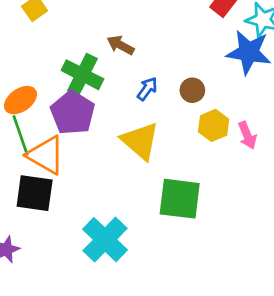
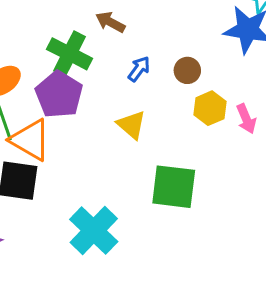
yellow triangle: (140, 141) -> (131, 125), size x0.7

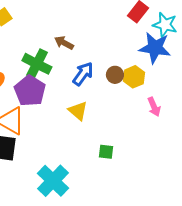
blue arrow: (139, 69) -> (83, 74), size x1.4
yellow hexagon: (210, 108) -> (134, 77), moved
green square: (174, 187) -> (106, 152), size x0.5

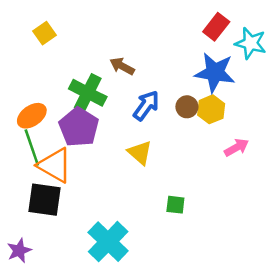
blue star: (155, 48) -> (215, 72), moved
pink arrow: (154, 107) -> (237, 147), turned -96

